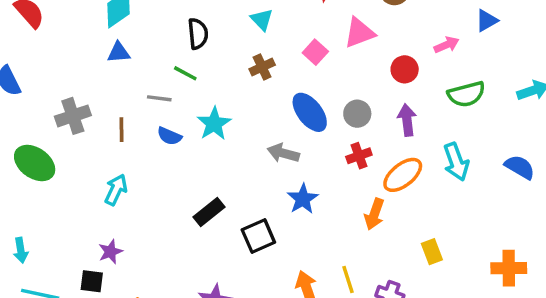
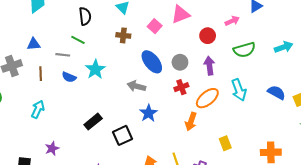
blue triangle: (119, 52) -> (34, 44), moved
brown cross: (262, 67) -> (123, 35), turned 32
purple star: (110, 252) -> (52, 148), moved

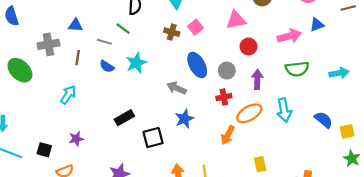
pink arrow: (232, 21) -> (289, 36), size x1.5
pink square: (155, 26) -> (195, 27), moved
red circle: (208, 36) -> (249, 47), moved

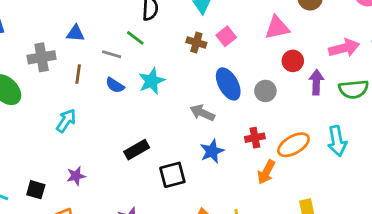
purple arrow: (257, 79) -> (316, 82), moved
red cross: (224, 97) -> (255, 138), moved

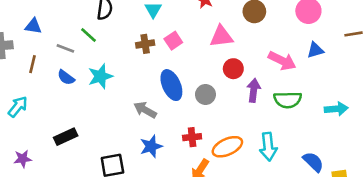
brown cross: (196, 42) -> (145, 44), turned -30
pink arrow: (344, 48) -> (282, 61), turned 36
black rectangle: (137, 150) -> (66, 137), moved

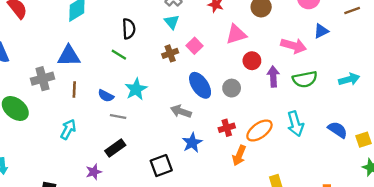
blue triangle: (33, 26) -> (69, 56), size x1.5
gray line: (65, 48) -> (118, 116), moved
purple star: (23, 159) -> (94, 172), moved

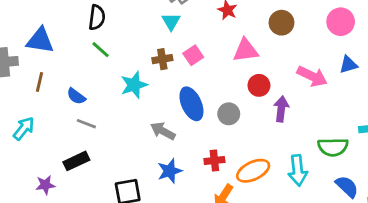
black semicircle: (129, 29) -> (97, 17), moved
green semicircle: (305, 79) -> (333, 147), moved
cyan star: (136, 89) -> (134, 85), moved

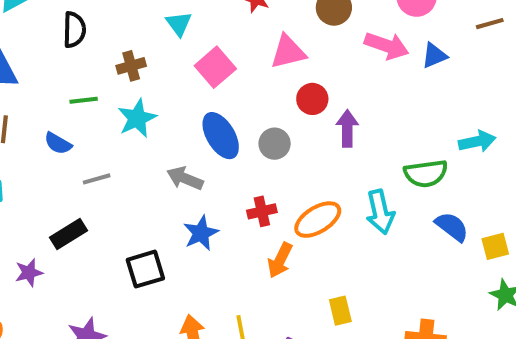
green line: (101, 50) -> (84, 100), moved, turned -42
pink square: (193, 55) -> (215, 67), size x1.4
brown cross: (162, 59) -> (131, 66), moved
pink arrow: (312, 76) -> (387, 46), moved
gray line: (86, 124) -> (97, 179), moved, turned -30

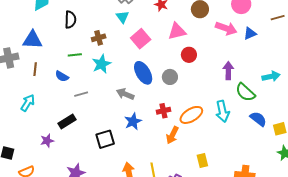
purple arrow: (347, 128) -> (228, 71), moved
green semicircle: (426, 174) -> (245, 92), turned 50

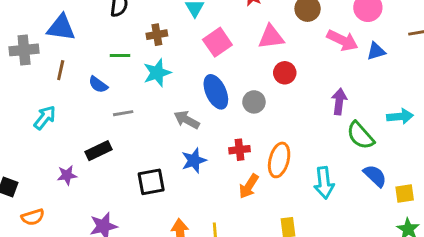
cyan arrow: (223, 111) -> (324, 183), moved
orange ellipse: (191, 115) -> (279, 160), turned -50

